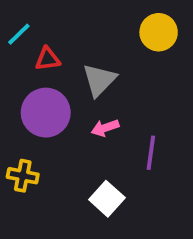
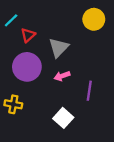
red triangle: (48, 59) -> (28, 35), turned -35

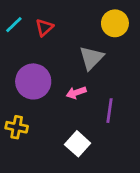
red triangle: (28, 35) -> (44, 27), moved
gray triangle: (59, 48) -> (91, 58), moved

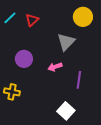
purple circle: (33, 81) -> (24, 59), size x0.7
white square: (78, 144) -> (66, 111), moved

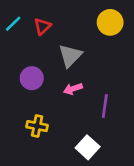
gray triangle: (66, 42) -> (70, 56), moved
yellow cross: (12, 92) -> (37, 126), moved

